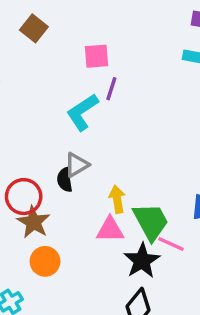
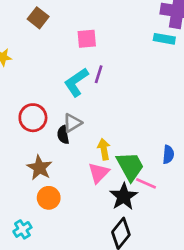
purple line: (111, 89) -> (99, 74), moved
red circle: (24, 197) -> (33, 118), moved
pink triangle: (110, 230) -> (99, 173), turned -45

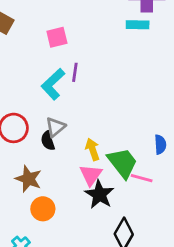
black star: (124, 197) -> (99, 194), moved

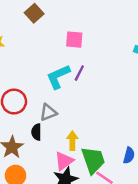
black semicircle: (48, 141) -> (36, 132), moved

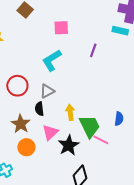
purple line: (79, 73) -> (93, 50), moved
pink triangle: (64, 161) -> (50, 132), moved

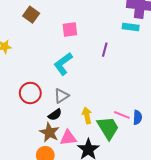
black semicircle: (39, 109) -> (55, 115), turned -112
brown star: (21, 124) -> (49, 132), moved
pink triangle: (50, 132) -> (68, 138), turned 42
pink line: (101, 140) -> (122, 115), moved

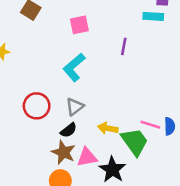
yellow arrow: (87, 115) -> (108, 128), turned -63

